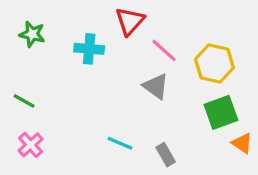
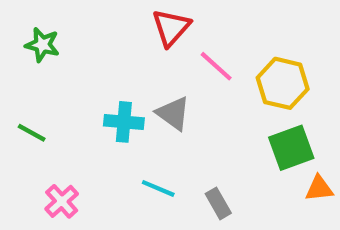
cyan cross: (89, 49) -> (124, 122), moved
gray triangle: (156, 86) -> (173, 113), moved
orange triangle: (242, 143) -> (319, 188), turned -40
pink cross: (31, 145) -> (62, 201), moved

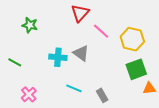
green star: (42, 45) -> (30, 25), moved

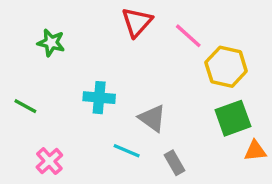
pink line: (101, 31) -> (188, 36), moved
gray triangle: (81, 53) -> (152, 118), moved

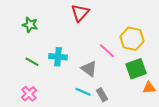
pink line: (188, 36) -> (107, 51), moved
green line: (25, 106) -> (32, 62), moved
cyan line: (127, 151) -> (83, 92), moved

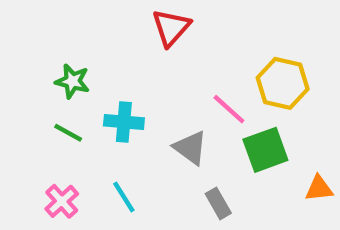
green star: (30, 25) -> (72, 81), moved
green square: (136, 69) -> (265, 150), moved
cyan line: (83, 92) -> (124, 197), moved, turned 35

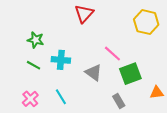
yellow hexagon: (283, 83) -> (146, 22), moved
gray rectangle: (218, 203) -> (119, 101), moved

